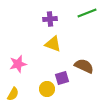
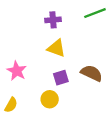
pink star: (18, 64) -> (17, 71), turned -30
purple square: (62, 78) -> (61, 78), moved

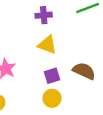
yellow circle: (50, 99) -> (52, 98), moved

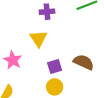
yellow triangle: (47, 45) -> (38, 39), moved, turned 36

